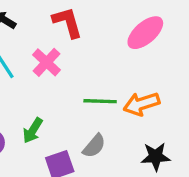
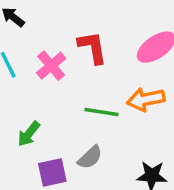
red L-shape: (67, 22) -> (93, 47), moved
orange arrow: (141, 104) -> (146, 99), moved

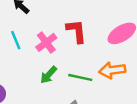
green arrow: (29, 134) -> (49, 75), moved

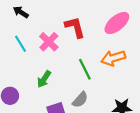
green arrow: (49, 75) -> (44, 79), moved
green line: (80, 77) -> (85, 69), turned 60

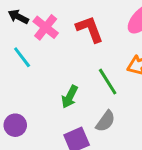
pink cross: (49, 42) -> (46, 27), moved
green arrow: (44, 79) -> (70, 97), moved

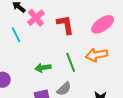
green arrow: (70, 97) -> (43, 68), turned 42

